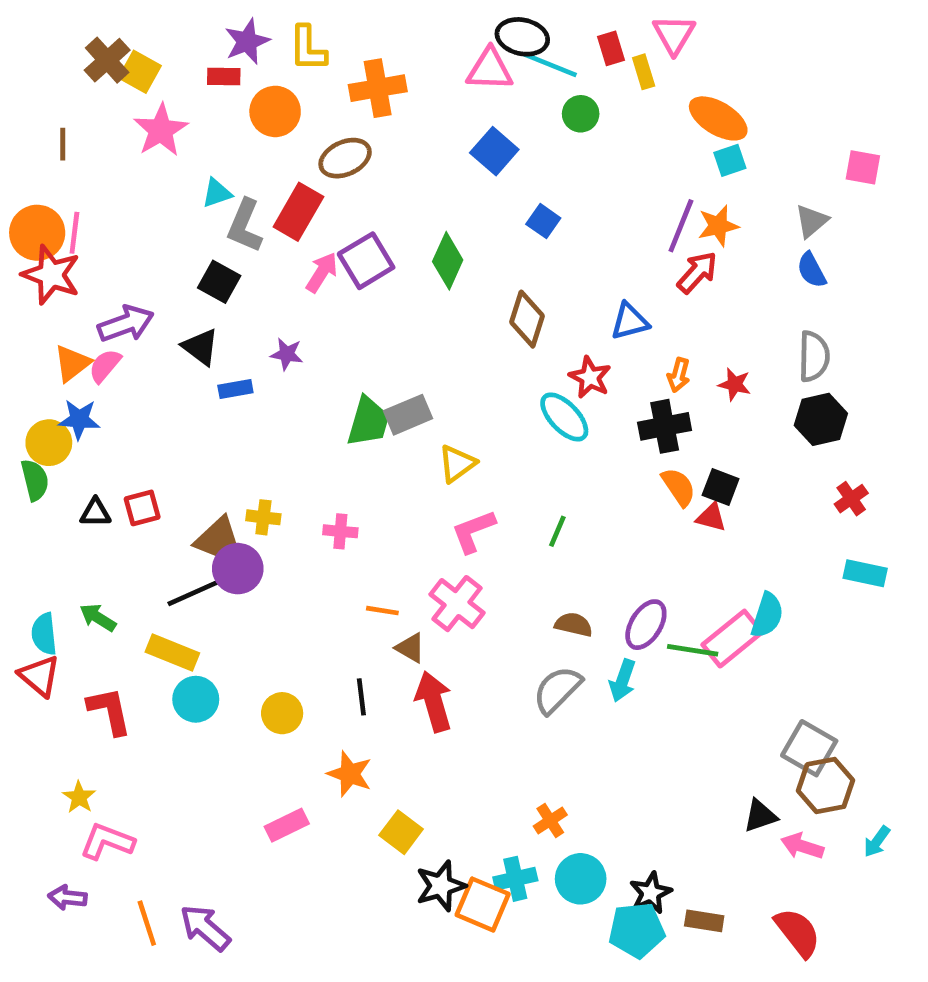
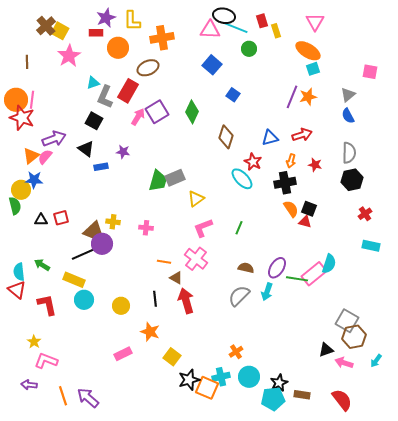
pink triangle: (674, 34) -> (315, 22), moved
red arrow: (697, 272) -> (302, 135), moved, turned 30

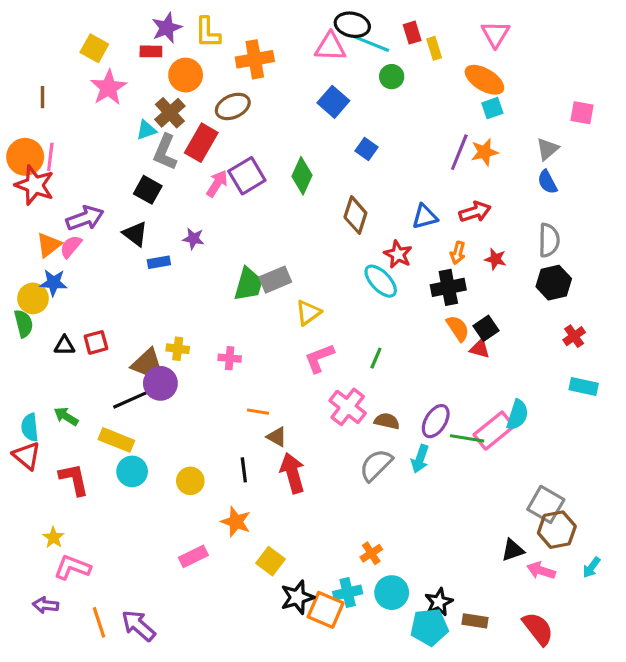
brown cross: (46, 26) -> (170, 113), moved
black square: (309, 209) -> (486, 328), turned 35
pink cross: (196, 259) -> (348, 407), moved

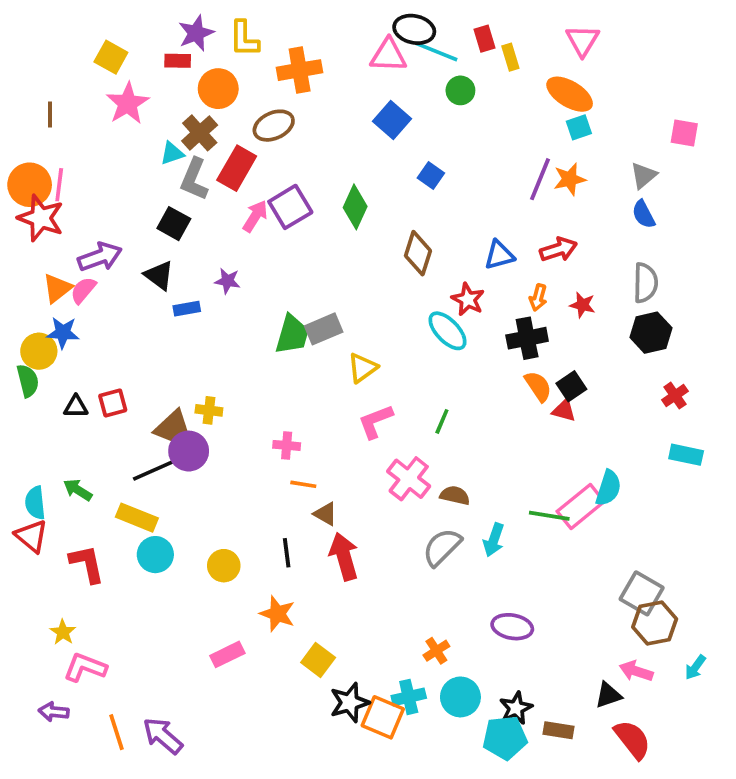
pink cross: (230, 358) -> (287, 445), moved
purple ellipse: (436, 421) -> (512, 627), moved, turned 68
black triangle: (513, 550) -> (608, 695), moved

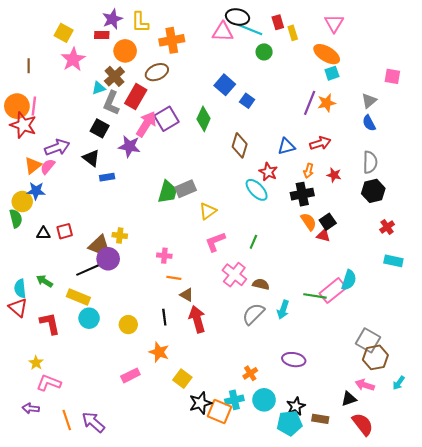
blue square: (392, 120) -> (225, 85), moved
pink arrow: (255, 216) -> (146, 124), size x1.4
purple star: (227, 281) -> (129, 146), moved, size x1.5

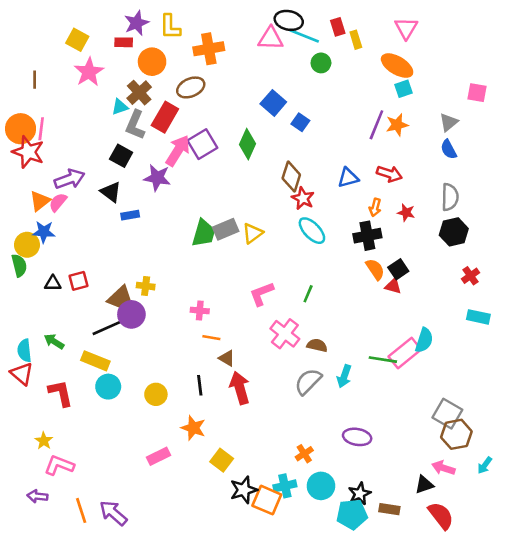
red arrow: (320, 143) -> (389, 174), turned 36
red star: (268, 172) -> (303, 198), moved
yellow triangle: (208, 211) -> (253, 233), moved

